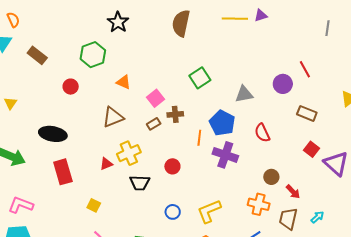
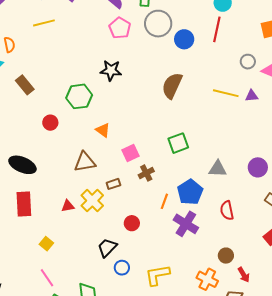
black star: (118, 22) -> (111, 70), turned 30
brown cross: (175, 114) -> (146, 173), turned -35
brown rectangle: (154, 124) -> (113, 184), moved
yellow cross: (129, 153) -> (92, 201), turned -35
black trapezoid: (140, 183) -> (107, 248), moved, turned 120

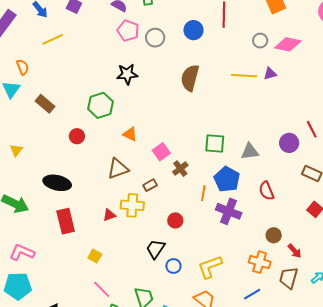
gray circle: (158, 24) -> (155, 38), moved, size x0.7
green square: (178, 143) -> (215, 143), moved, turned 35
yellow cross: (92, 201) -> (132, 205), turned -30

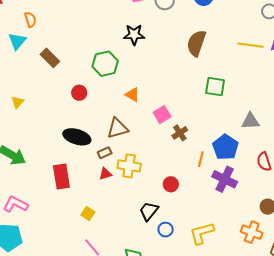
green square: (215, 143) -> (215, 87), moved
black ellipse: (57, 183) -> (77, 137), moved
brown rectangle: (150, 185) -> (105, 153), moved

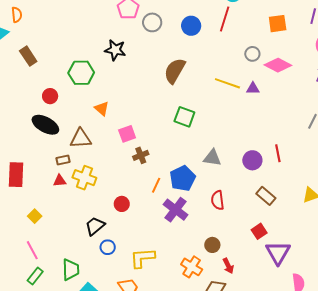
black ellipse: (77, 137) -> (45, 125), moved

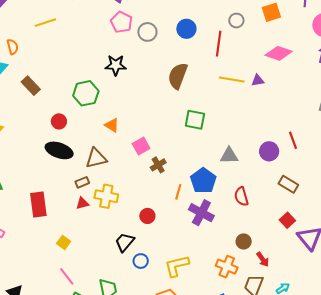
red line: (225, 19) -> (219, 44), moved
gray circle: (252, 54) -> (236, 21), moved

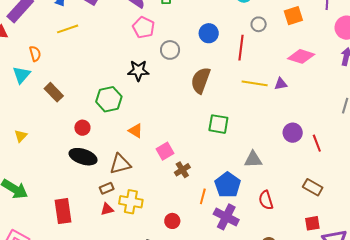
gray circle: (147, 32) -> (170, 50), moved
purple circle: (269, 151) -> (293, 133), moved
red square: (287, 220) -> (312, 223), turned 35

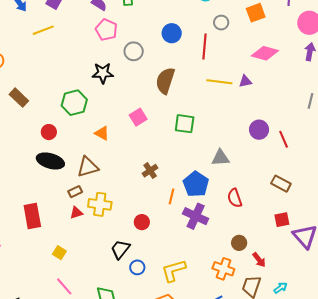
yellow line: (68, 29) -> (43, 30), moved
pink square: (165, 151) -> (138, 117), moved

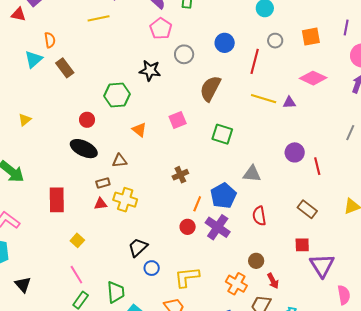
brown rectangle: (19, 98) -> (65, 68), moved
brown triangle: (88, 167) -> (120, 161), size x0.7
red circle: (142, 222) -> (188, 227), moved

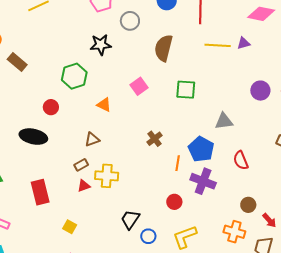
black ellipse: (84, 149) -> (33, 137), moved
red circle: (188, 227) -> (174, 202), moved

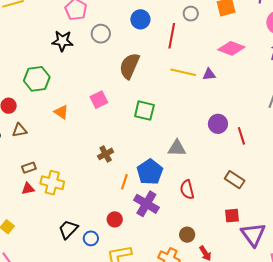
black star: (101, 45) -> (62, 41), moved
brown triangle: (92, 139) -> (20, 130), moved
blue circle: (148, 236) -> (91, 238), moved

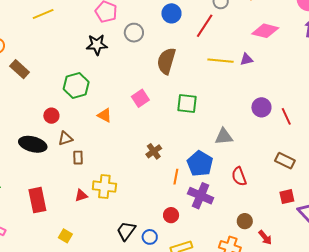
red line: (172, 36) -> (205, 26), turned 30
brown rectangle: (29, 168) -> (78, 158), moved, turned -64

